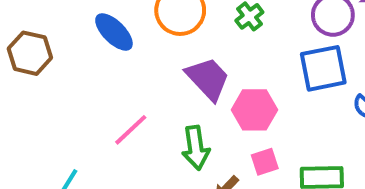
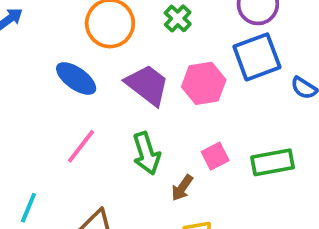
blue ellipse: (114, 32) -> (76, 78), moved
pink hexagon: (254, 110) -> (204, 83), moved

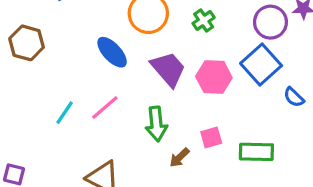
blue square: (257, 57) -> (261, 64), turned -33
cyan line: (28, 208) -> (65, 113), moved

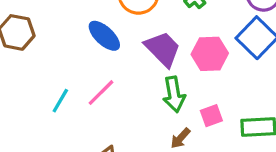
green arrow: (156, 124) -> (174, 94), moved

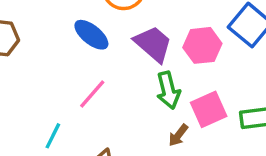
cyan line: (60, 101) -> (53, 136), moved
pink square: (211, 116) -> (209, 109), size x1.5

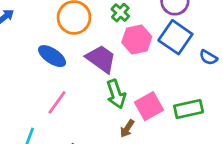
pink hexagon: (202, 45) -> (137, 39), moved

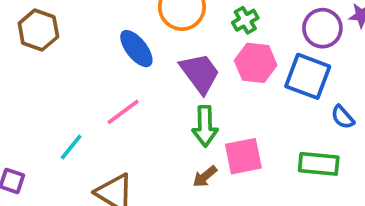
blue square: (175, 37) -> (308, 76), turned -32
green rectangle: (189, 109) -> (319, 164), moved

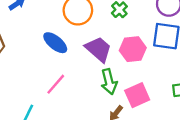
pink hexagon: (256, 63) -> (133, 49), moved

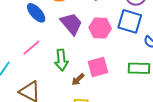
green arrow: (109, 82) -> (61, 60), moved

